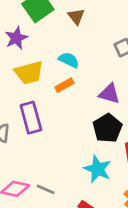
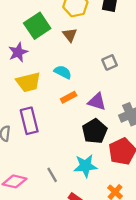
orange rectangle: (64, 85) -> (69, 97), moved
cyan star: (98, 169) -> (85, 166), turned -30
gray line: (46, 189) -> (52, 175), moved, turned 35

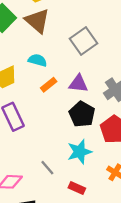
brown triangle: (70, 35) -> (37, 21), size x1.6
gray square: (110, 62) -> (84, 41), size x1.6

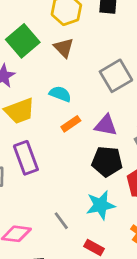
brown triangle: (37, 21) -> (64, 48), size x0.7
black pentagon: (82, 114) -> (107, 161), turned -30

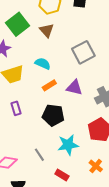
purple rectangle: (26, 158) -> (16, 108), size x0.6
black pentagon: (107, 161) -> (53, 115), moved

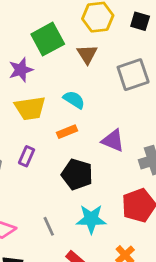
gray square: (83, 52) -> (133, 75), moved
orange rectangle: (49, 85) -> (67, 132), moved
purple rectangle: (16, 108) -> (27, 156), turned 32

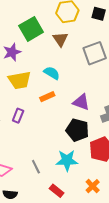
black pentagon: (77, 174) -> (77, 130), moved

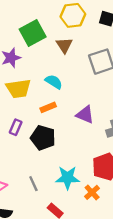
black pentagon: (77, 130) -> (43, 138), moved
orange cross: (93, 186) -> (92, 192), moved

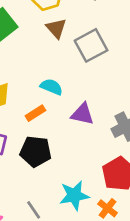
brown triangle: (64, 45) -> (56, 28), moved
cyan semicircle: (54, 82) -> (51, 87), moved

